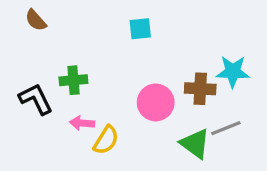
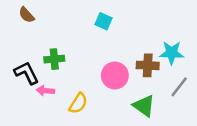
cyan square: (140, 29) -> (103, 21), turned 30
pink arrow: (82, 123) -> (45, 91), moved
gray line: (226, 128) -> (179, 87), moved, turned -30

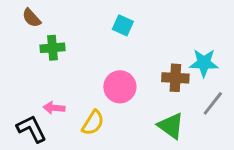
green cross: (54, 59) -> (52, 48), moved
black L-shape: (26, 73) -> (31, 129), moved
pink circle: (115, 75) -> (120, 87), moved

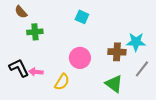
black L-shape: (31, 129) -> (19, 68), moved

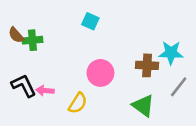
brown semicircle: (21, 12) -> (16, 35), moved
cyan square: (82, 17) -> (90, 21), moved
green cross: (35, 32) -> (32, 40), moved

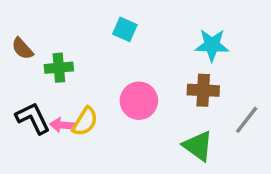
green cross: (32, 40) -> (59, 68), moved
cyan star: (171, 53) -> (212, 45), moved
yellow semicircle: (78, 103) -> (85, 122), moved

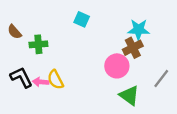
brown cross: (203, 90) -> (133, 48), moved, turned -30
pink circle: (139, 101) -> (117, 66), moved
yellow semicircle: (85, 122) -> (55, 80), turned 120

